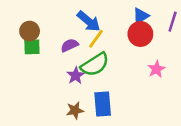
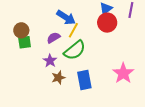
pink star: (156, 69) -> (123, 73), moved, size x1.5
purple star: (76, 76) -> (50, 61), moved
brown star: (75, 110) -> (58, 78), moved

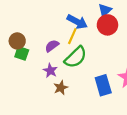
blue arrow: (66, 17) -> (77, 22), moved
green square: (25, 42) -> (22, 53), turned 32
blue rectangle: (84, 80) -> (103, 85), moved

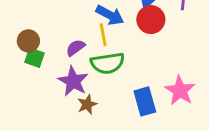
yellow line: (72, 36) -> (103, 35), turned -35
green semicircle: (76, 57) -> (108, 63), turned 35
purple star: (50, 71) -> (73, 81), size x1.5

